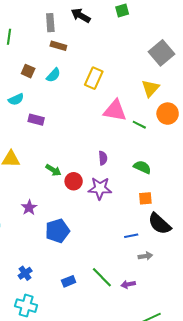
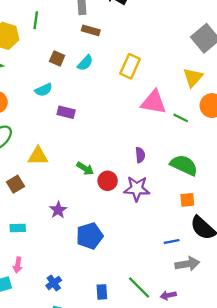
green semicircle: (142, 167) -> (184, 165), size x1.4
gray arrow: (145, 256) -> (187, 264), size x1.5
blue rectangle: (69, 281) -> (102, 292), turned -72

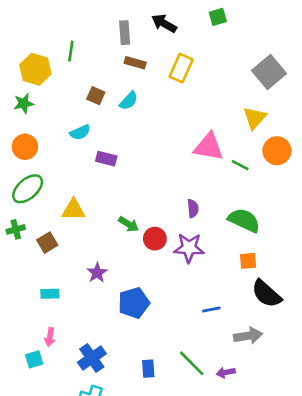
yellow rectangle: (130, 66) -> (181, 68), moved
blue line: (172, 241) -> (211, 309), moved
blue cross: (54, 283) -> (92, 358), size x1.5

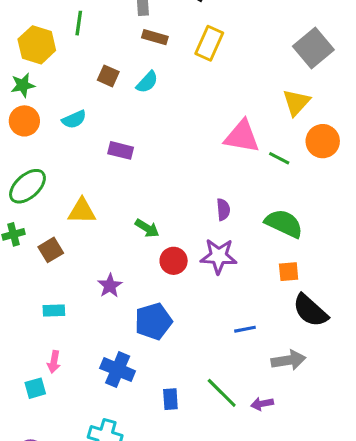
cyan semicircle: (80, 132) -> (74, 119), moved
orange circle: (25, 147) -> (24, 121), moved
red circle: (155, 239) -> (174, 261), moved
blue cross: (92, 358) -> (118, 370), moved, turned -32

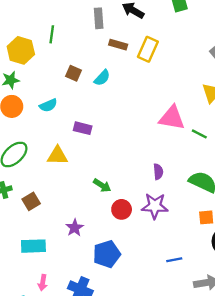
brown rectangle: (155, 37) -> (118, 45), moved
yellow triangle: (82, 211) -> (57, 156), moved
cyan rectangle: (54, 311) -> (33, 246), size x1.5
pink arrow: (54, 362) -> (43, 283), moved

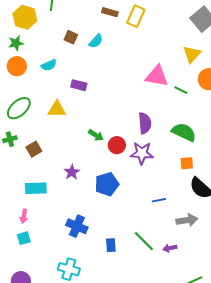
purple semicircle: (158, 172) -> (145, 123), size x1.5
red circle: (122, 209) -> (117, 145), moved
blue pentagon: (107, 254) -> (107, 184), moved
pink arrow: (43, 283) -> (24, 216), moved

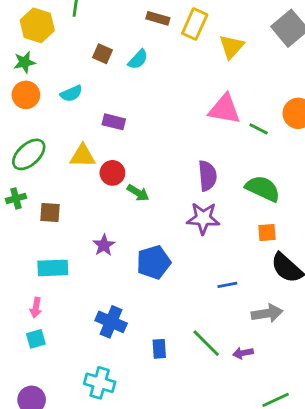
yellow triangle: (192, 54) -> (232, 47), moved
red circle: (117, 145) -> (112, 173), moved
brown square: (34, 149) -> (50, 213), turned 35

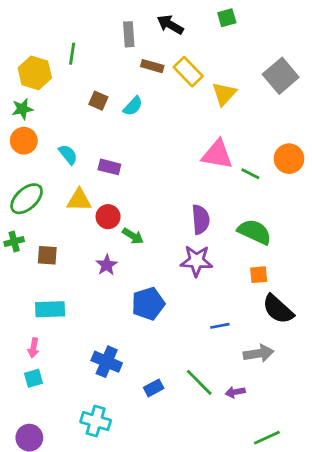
yellow rectangle: (195, 24) -> (188, 72), turned -68
cyan semicircle: (71, 93) -> (68, 154), moved, turned -105
purple star: (104, 245) -> (107, 265), moved
blue rectangle: (159, 349) -> (154, 388), turned 66

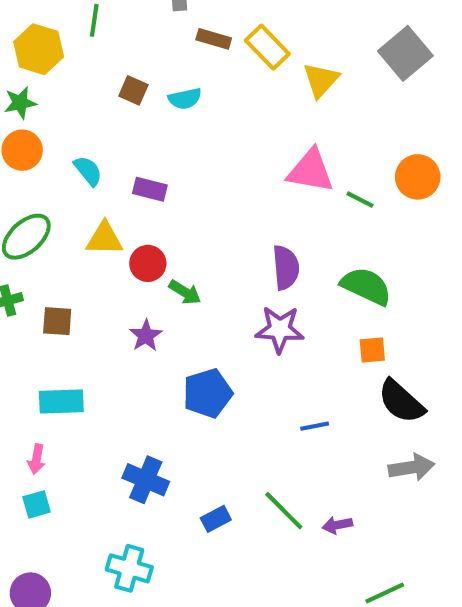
cyan semicircle: (133, 106) -> (185, 99), turned 35
gray arrow: (259, 353) -> (412, 467), moved

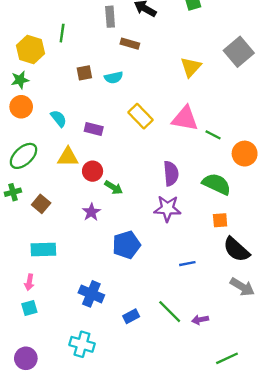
yellow rectangle: (267, 47) -> (140, 116), moved
brown square: (133, 90) -> (84, 73), turned -35
orange circle: (418, 177) -> (245, 154), moved
brown square: (57, 321) -> (41, 204), turned 36
gray arrow: (412, 467) -> (242, 287), turned 40

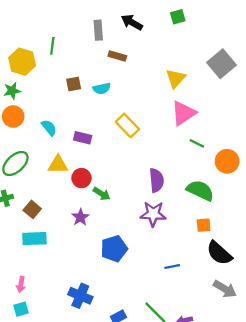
pink triangle: (185, 118) -> (183, 113), moved, turned -44
cyan rectangle: (43, 250) -> (34, 239), moved

